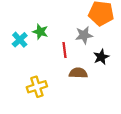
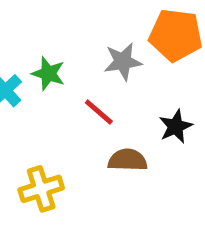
gray star: (84, 35) -> (123, 62), moved
red line: (64, 50) -> (99, 112), turned -42

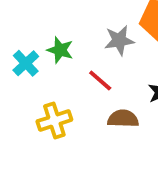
yellow cross: (41, 189) -> (54, 121), moved

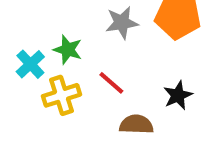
gray star: (119, 40) -> (122, 23), moved
yellow cross: (54, 121) -> (62, 95), moved

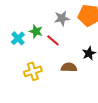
red line: (111, 83) -> (53, 40), moved
yellow cross: (62, 95) -> (33, 71), moved

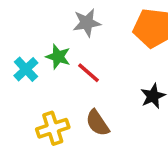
gray star: (62, 18) -> (87, 23), moved
brown semicircle: (69, 67) -> (97, 123), moved, turned -126

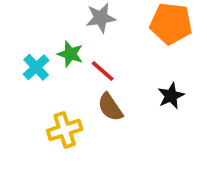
brown semicircle: (97, 123) -> (110, 107), moved

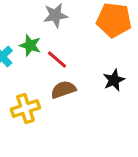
brown semicircle: (110, 107) -> (63, 90), turned 105

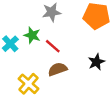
yellow cross: (25, 108) -> (29, 84), turned -30

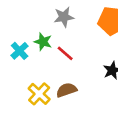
brown semicircle: (58, 69) -> (66, 90), moved

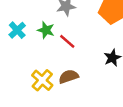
cyan cross: (20, 51) -> (17, 30), moved

